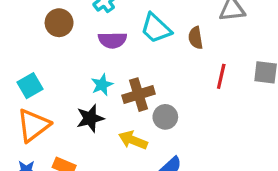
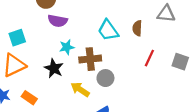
cyan trapezoid: (156, 28) -> (108, 30), moved
purple semicircle: (112, 40) -> (58, 21), moved
black star: (90, 118) -> (54, 68), turned 30

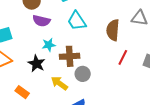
brown semicircle: (137, 28) -> (113, 30), size x1.5
cyan trapezoid: (108, 30) -> (77, 21), moved
orange rectangle: (29, 98) -> (22, 92), moved

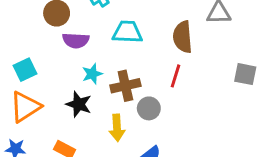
cyan trapezoid: (77, 21) -> (127, 32), turned 135
red line: (123, 57) -> (176, 76), moved
yellow arrow: (59, 83) -> (117, 128), turned -120

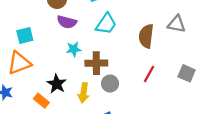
cyan trapezoid: (127, 32) -> (106, 24), turned 110
red line: (176, 76) -> (149, 74), moved
black star: (79, 104) -> (57, 84), moved

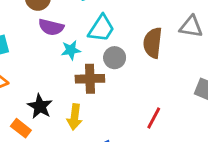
cyan star: (74, 49) -> (71, 50), moved
red line: (149, 74) -> (154, 118), moved
gray circle: (110, 84) -> (115, 58), moved

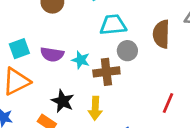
purple semicircle: (51, 27) -> (52, 54), moved
cyan trapezoid: (101, 28) -> (113, 25), turned -124
cyan star: (71, 50) -> (81, 60), moved, turned 30

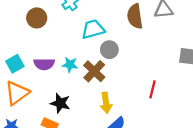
brown semicircle: (161, 34) -> (135, 16), moved
brown cross: (106, 72) -> (94, 71), turned -30
yellow arrow: (95, 108) -> (106, 103), moved

